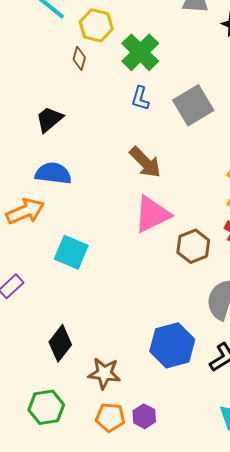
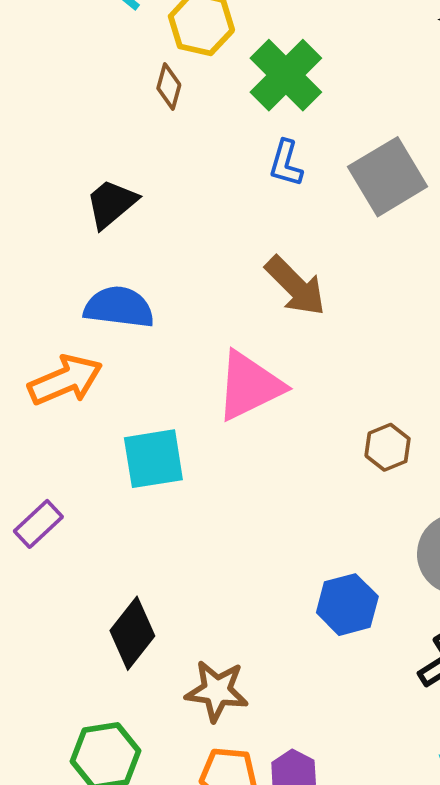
pink triangle: (152, 214) -> (249, 386), moved
brown hexagon: (193, 246) -> (388, 447), size x0.7
cyan square: (71, 252) -> (153, 459), turned -32
blue hexagon: (172, 345) -> (347, 605), moved, size x0.7

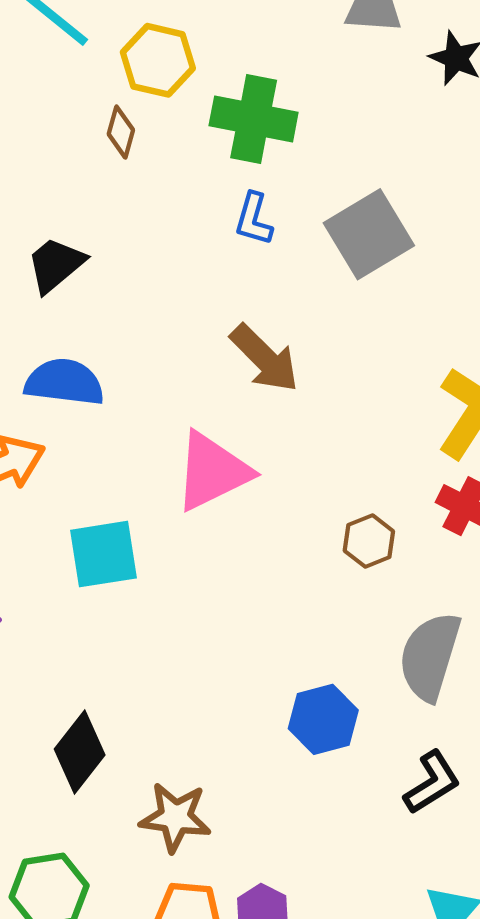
green cross: (286, 75) -> (254, 119), turned -34

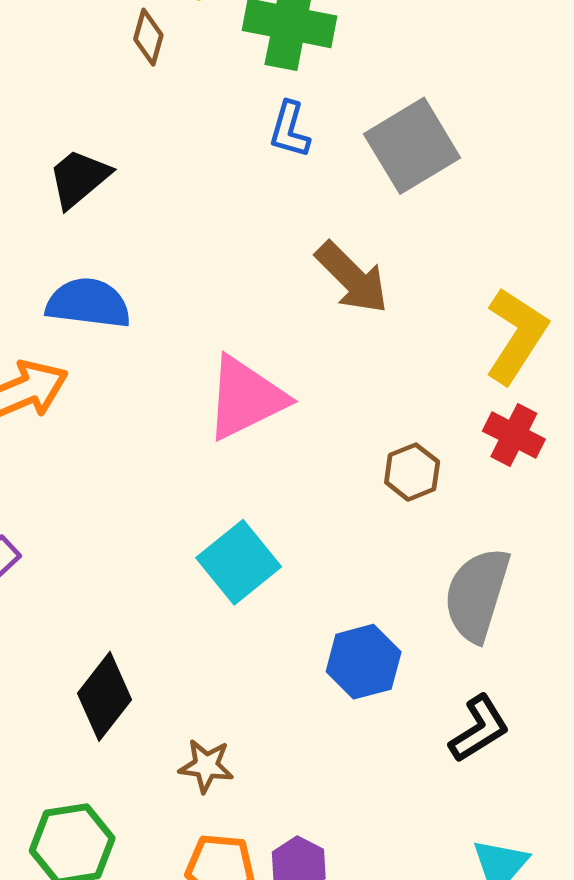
brown arrow: (264, 358) -> (352, 278), moved
cyan square: (104, 554) -> (239, 562), moved, turned -30
brown star: (175, 817) -> (206, 766), size x0.7

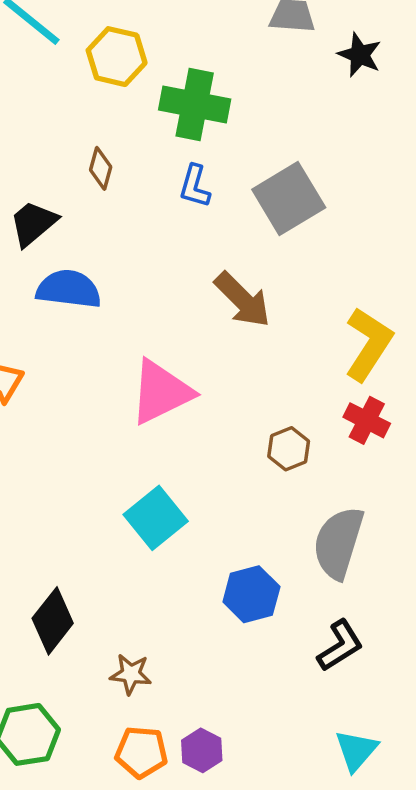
brown diamond: (148, 37) -> (101, 168), moved
blue semicircle: (88, 303) -> (69, 289), moved

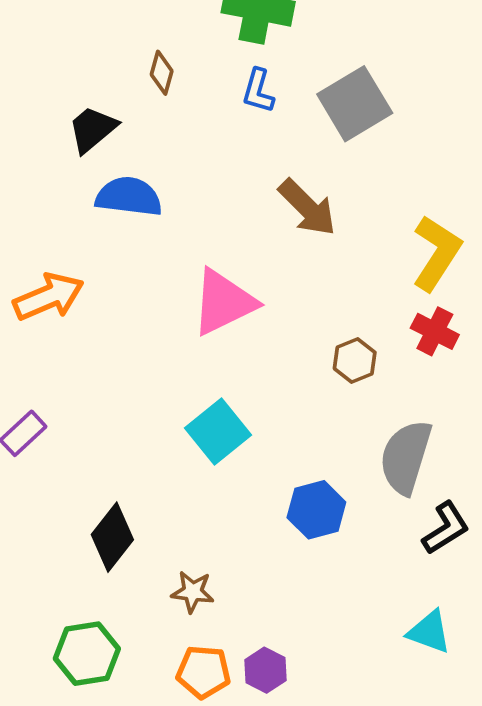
black L-shape: (340, 646) -> (446, 528), moved
cyan triangle: (356, 750) -> (429, 632), moved, turned -51

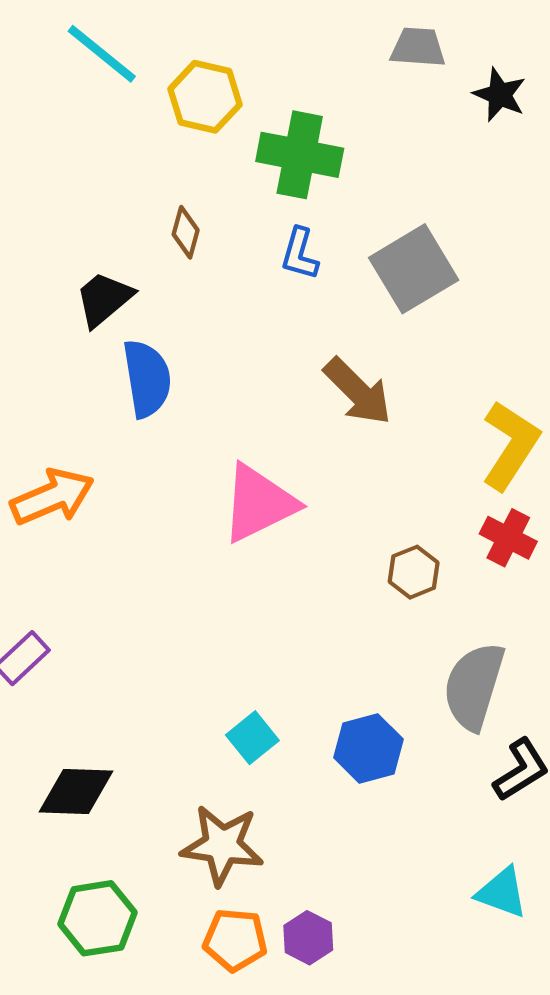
blue semicircle: (129, 197) -> (147, 379), turned 74
cyan square: (218, 432) -> (252, 738), moved, size x0.7
black diamond: (112, 537) -> (76, 791), moved, turned 54
brown star: (193, 592) -> (222, 845), size x1.6

